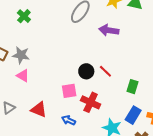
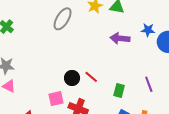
purple arrow: (109, 30) -> (120, 38), moved

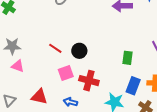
red line: (91, 77) -> (55, 48), moved

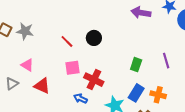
black circle: (79, 51) -> (94, 38), moved
pink triangle: (18, 66) -> (27, 65), moved
blue arrow: (70, 102) -> (80, 99), moved

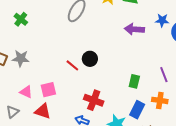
red line: (67, 41) -> (72, 65), moved
pink square: (73, 68) -> (48, 90), moved
orange cross: (158, 95) -> (160, 100), moved

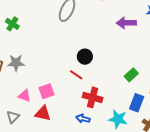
red line: (72, 65) -> (76, 75), moved
green rectangle: (134, 81) -> (131, 75), turned 40

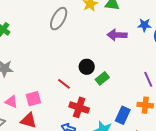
black circle: (85, 57) -> (87, 67), moved
green rectangle: (131, 75) -> (102, 78), moved

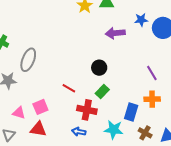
gray ellipse: (59, 19) -> (28, 60), moved
black circle: (87, 67) -> (99, 68), moved
green rectangle: (102, 78) -> (102, 91), moved

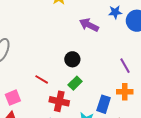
purple arrow: (115, 33) -> (89, 25), turned 30

